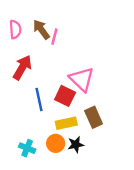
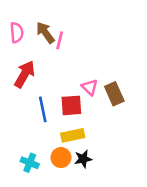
pink triangle: (82, 79) -> (90, 87), size x0.6
red square: (65, 96) -> (71, 105), turned -30
brown rectangle: (94, 117) -> (114, 94), moved

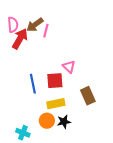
brown arrow: (45, 33) -> (35, 25), turned -90
red arrow: (25, 74) -> (20, 39), moved
brown rectangle: (114, 94) -> (88, 96), moved
cyan cross: (30, 163) -> (23, 133), moved

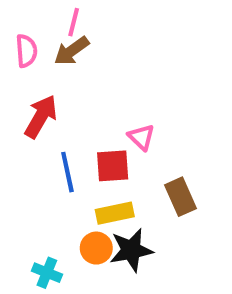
pink line: (46, 31) -> (74, 22), moved
red arrow: (20, 39) -> (41, 117), moved
black star: (64, 122) -> (131, 250), size x1.5

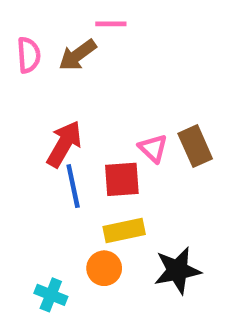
pink line: (74, 22) -> (111, 24), moved, turned 76
red arrow: (41, 117) -> (64, 144), moved
brown rectangle: (180, 197) -> (195, 146), moved
black star: (131, 250) -> (177, 270), moved

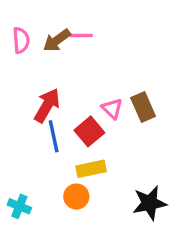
pink line: (111, 24) -> (81, 35), moved
red square: (122, 179) -> (89, 131), turned -36
black star: (177, 270) -> (150, 203), moved
cyan cross: (51, 295) -> (19, 206), moved

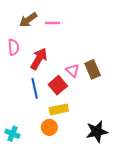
pink semicircle: (21, 40) -> (14, 47), moved
brown arrow: (57, 40) -> (28, 20), moved
red arrow: (47, 105) -> (39, 59), moved

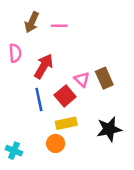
brown arrow: (28, 20) -> (32, 22), turned -30
black star: (97, 132) -> (109, 129), moved

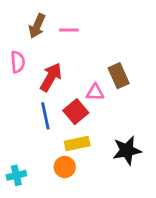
brown rectangle: (104, 78) -> (119, 76), moved
pink triangle: (82, 79) -> (95, 92), turned -42
cyan cross: (14, 151) -> (16, 175), turned -35

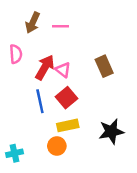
pink triangle: (95, 92) -> (63, 70), moved, turned 35

